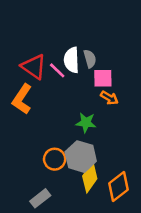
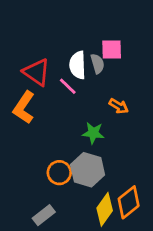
pink line: (57, 70) -> (68, 86), moved
pink square: (103, 78) -> (112, 49), moved
yellow diamond: (90, 177) -> (105, 209), moved

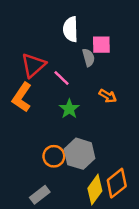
white semicircle: (78, 65) -> (71, 29), moved
red triangle: (37, 72) -> (33, 65), turned 44
green star: (93, 133) -> (69, 109), moved, turned 30

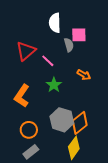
orange L-shape: (22, 97) -> (22, 96), moved
orange circle: (54, 156) -> (29, 130), moved
orange diamond: (117, 183) -> (80, 123), moved

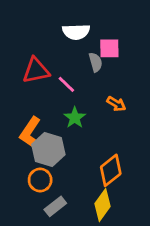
white semicircle: (55, 23) -> (76, 32), turned -90
red triangle: (26, 51) -> (36, 71), turned 30
gray hexagon: (62, 120) -> (48, 150), moved
gray rectangle: (31, 152) -> (55, 206), moved

